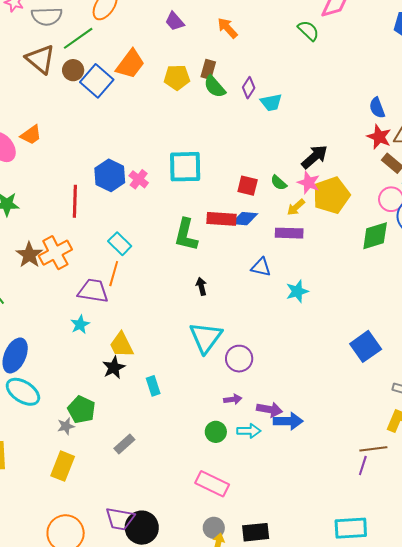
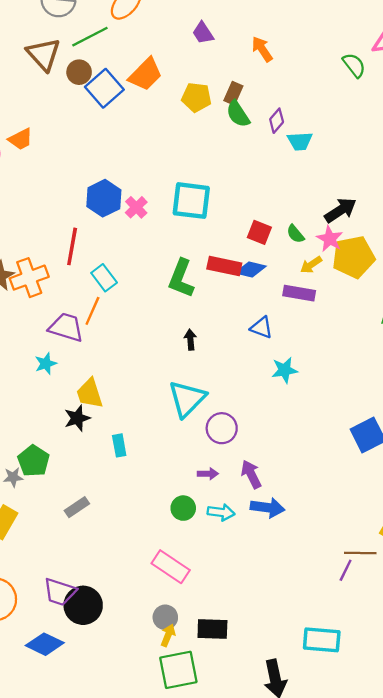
red line: (75, 201) -> (72, 246), moved
cyan star: (297, 291) -> (285, 370), moved
purple arrow: (270, 410) -> (251, 474), moved, turned -135

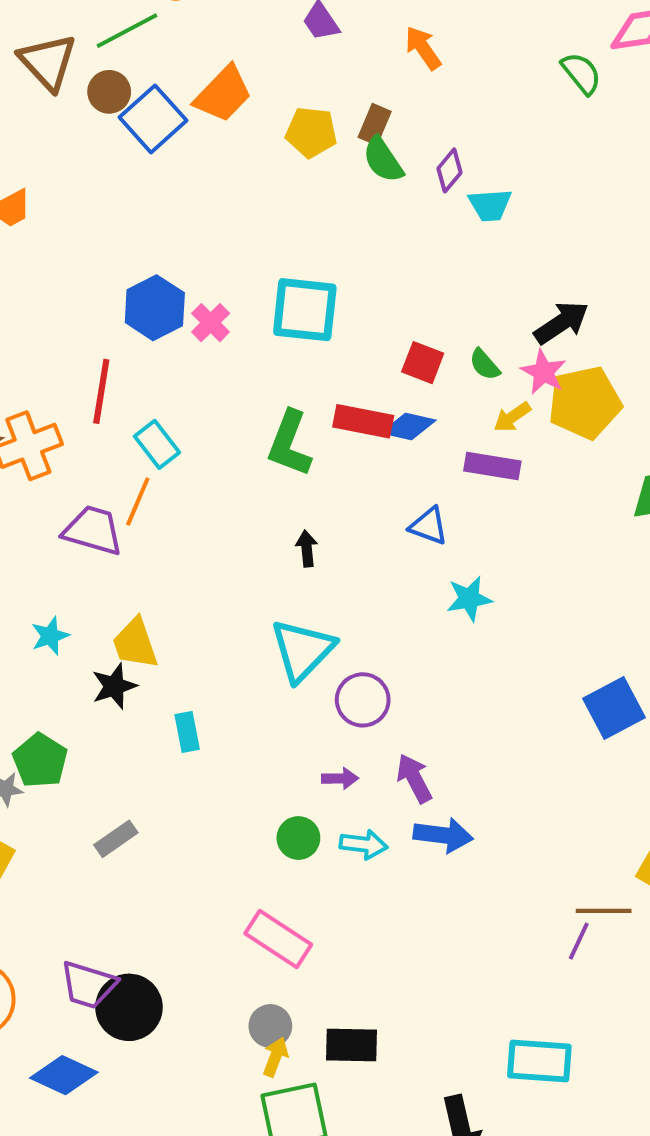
cyan star: (46, 364) -> (50, 636), moved

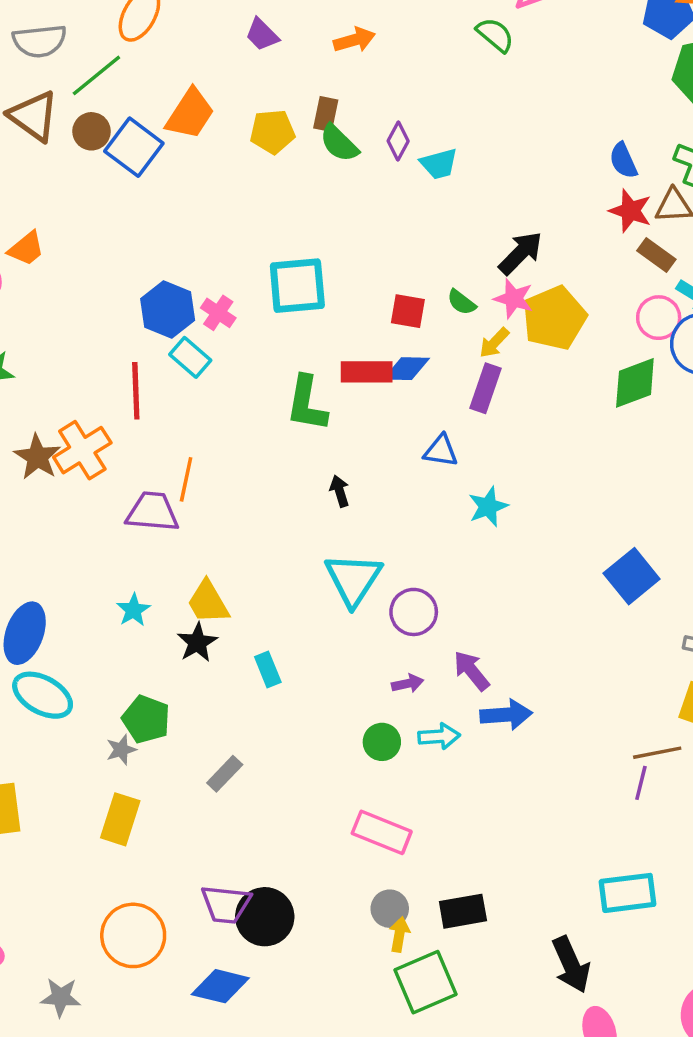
orange arrow: (423, 48) -> (354, 40), turned 120
cyan rectangle: (157, 444) -> (190, 357), moved
purple rectangle: (492, 466) -> (485, 388), turned -69

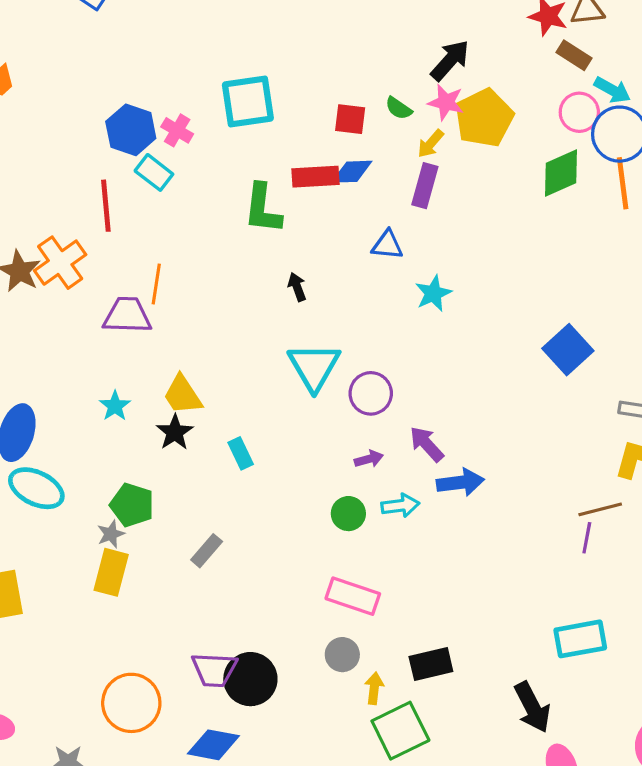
yellow rectangle: (120, 819) -> (111, 572), moved
gray circle: (390, 909) -> (342, 655), moved

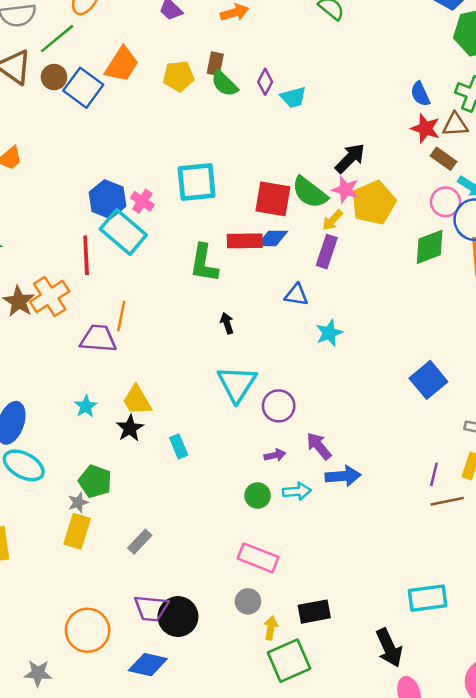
green semicircle: (399, 108) -> (310, 192), size x1.8
red square: (350, 119) -> (273, 199), size x1.5
cyan rectangle: (154, 172) -> (123, 232), size x1.6
purple line: (587, 538) -> (434, 474), moved
gray rectangle: (207, 551) -> (140, 542), moved

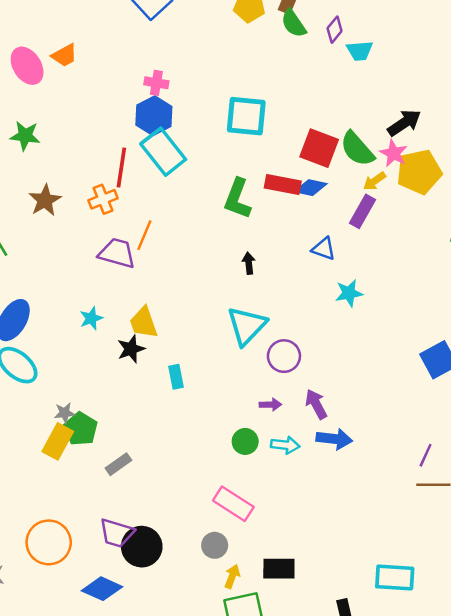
pink cross: (142, 201) -> (156, 83), moved, turned -35
orange cross: (50, 296) -> (103, 199), moved, size x0.7
green pentagon: (95, 481) -> (81, 429), moved

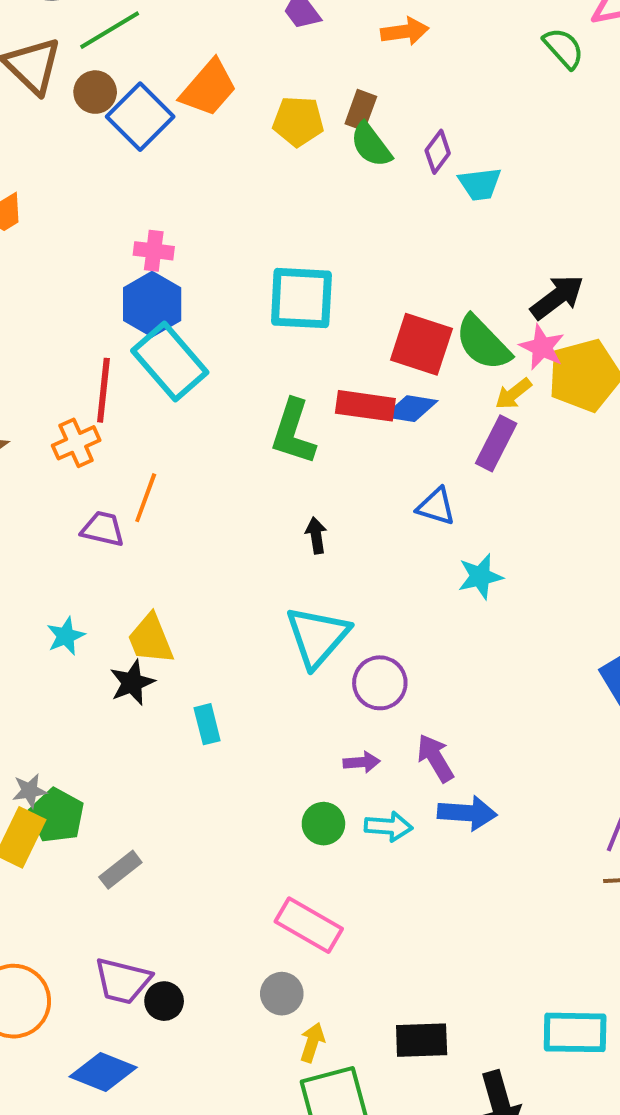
purple trapezoid: (117, 253) -> (103, 529), size x0.7
black circle: (142, 547) -> (164, 1001), size x0.6
black rectangle: (279, 569) -> (422, 1040), moved

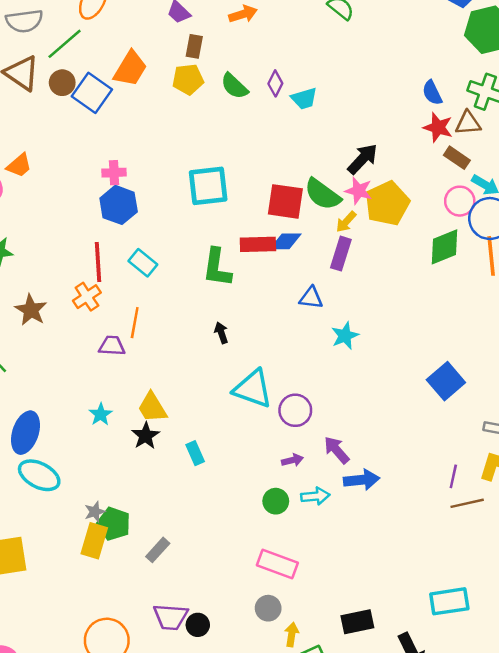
brown rectangle: (361, 110) -> (194, 46), moved
cyan rectangle: (170, 362) -> (143, 263), moved, size x0.6
black arrow: (316, 535) -> (221, 333), moved
cyan triangle: (317, 637) -> (253, 389), turned -42

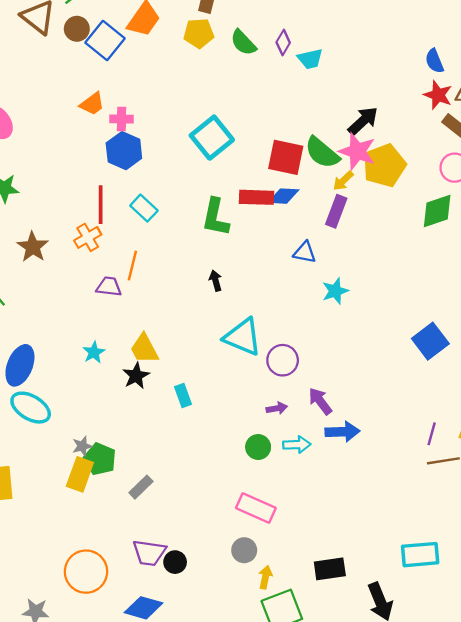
orange trapezoid: (19, 165) -> (92, 104), moved
cyan square: (208, 186) -> (212, 138), turned -36
pink star: (359, 191) -> (357, 151), size x1.4

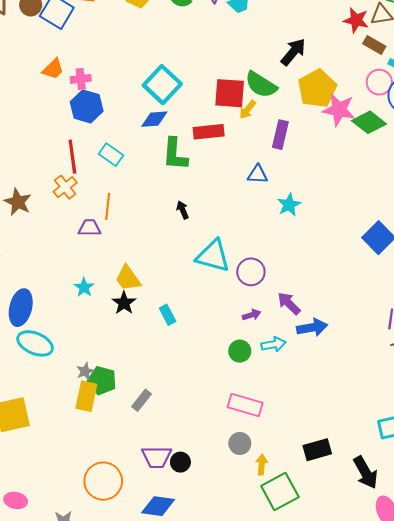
pink star: (357, 151) -> (339, 110), moved
yellow arrow: (343, 181) -> (248, 110), moved
blue diamond: (283, 196) -> (154, 119), moved
green diamond: (437, 211) -> (369, 122), turned 64

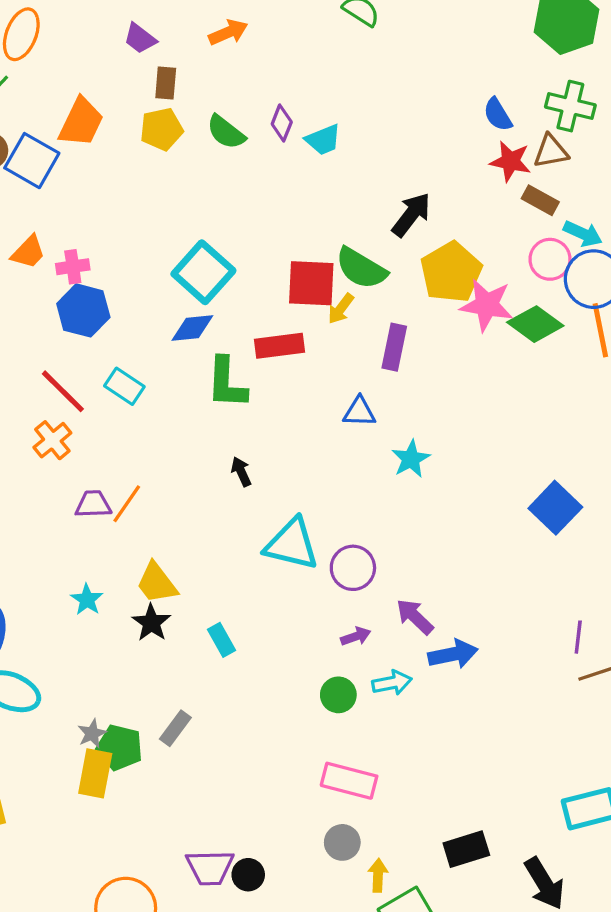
red line: (72, 157) -> (63, 391), turned -36
orange line: (108, 206) -> (127, 504), moved, turned 30
gray rectangle: (142, 400) -> (175, 728), moved

